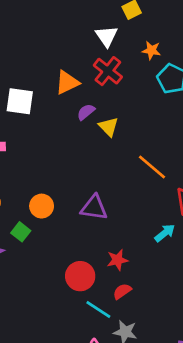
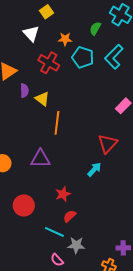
red cross: (108, 71) -> (49, 63), moved
purple semicircle: (86, 112) -> (24, 90), turned 136
orange line: (152, 167) -> (57, 123), moved, turned 65
red circle: (80, 276) -> (24, 205), moved

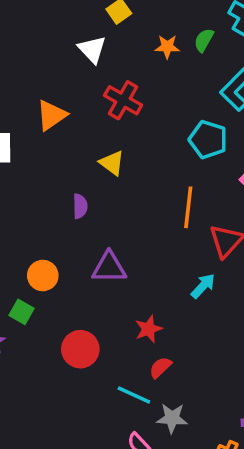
orange star: (65, 39) -> (167, 47), moved
cyan pentagon: (83, 57) -> (208, 140), moved
purple semicircle: (24, 90) -> (80, 206), moved
orange line: (57, 123) -> (188, 207), moved

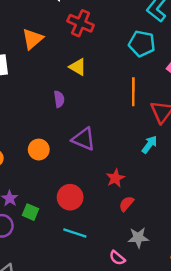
purple triangle: (109, 267) -> (84, 139), turned 30
green square: (21, 312) -> (30, 212), moved
cyan line: (134, 395) -> (75, 233), moved

